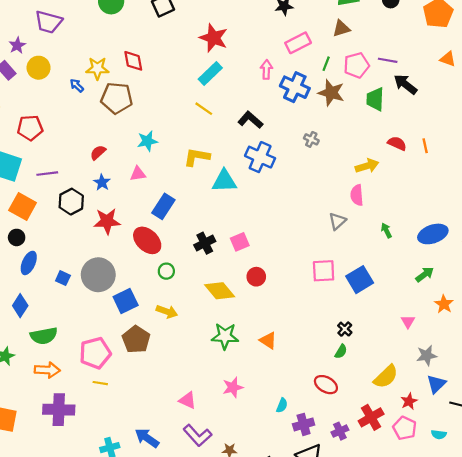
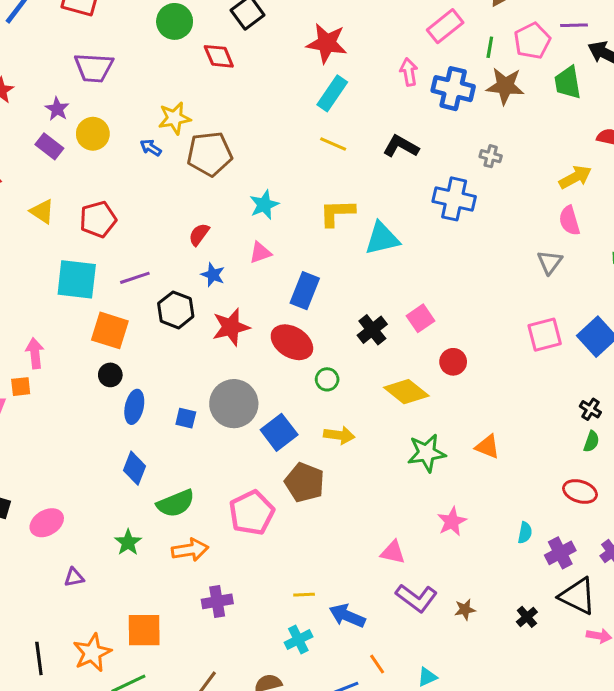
red diamond: (133, 61) -> (219, 56), moved
blue cross: (260, 157) -> (454, 199), moved
yellow line: (100, 383) -> (304, 595), moved
purple cross: (59, 410) -> (217, 601), size x0.7

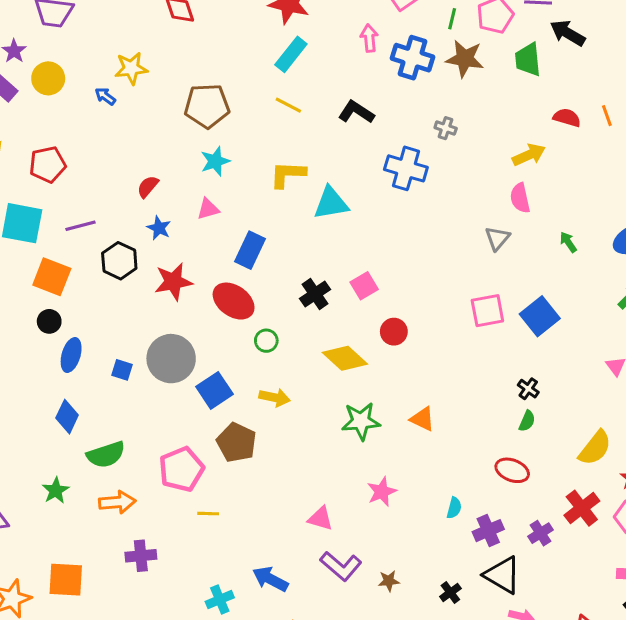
brown pentagon: (210, 154) -> (207, 106), moved
yellow line: (304, 595) -> (208, 514), moved

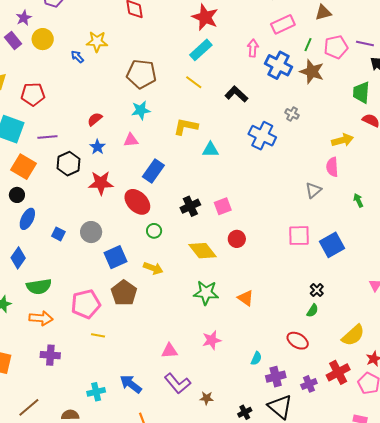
green trapezoid: (528, 60) -> (361, 93), moved
cyan triangle: (331, 203) -> (210, 150), size x0.7
gray circle: (171, 359) -> (91, 232), size x0.7
pink triangle: (320, 519) -> (169, 351), turned -30

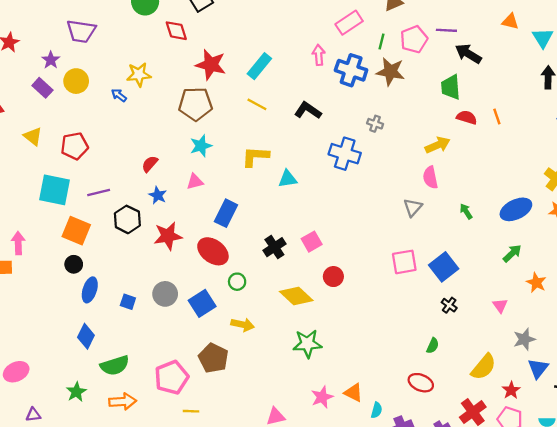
red star: (205, 17) -> (211, 65), moved
blue square: (115, 257) -> (202, 303), moved
black cross: (317, 290) -> (449, 305), moved
orange triangle: (246, 298) -> (353, 393), moved

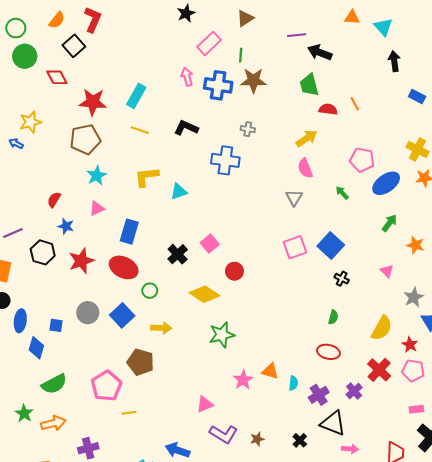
pink pentagon: (414, 39) -> (362, 160), moved, turned -30
blue diamond: (86, 336) -> (36, 348), moved
orange arrow: (123, 401) -> (53, 423), moved

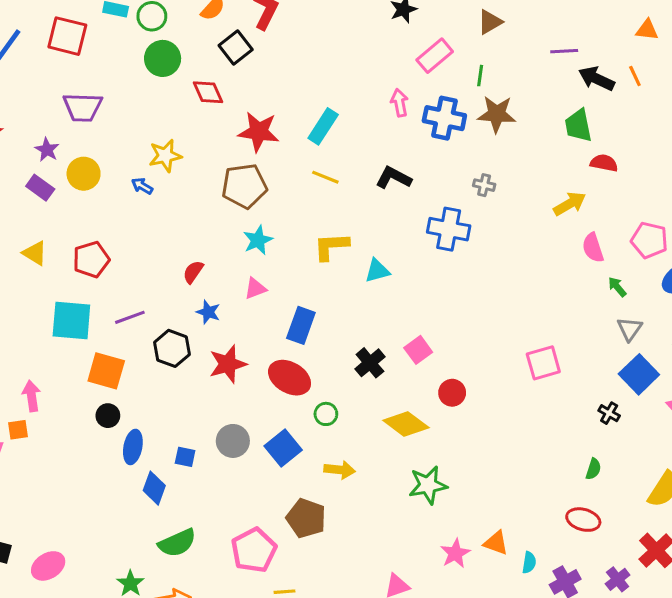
orange line: (355, 104) -> (635, 76), moved
pink semicircle: (305, 168) -> (593, 248), moved
gray triangle: (294, 198) -> (629, 329), moved
blue square: (331, 246) -> (639, 374), moved

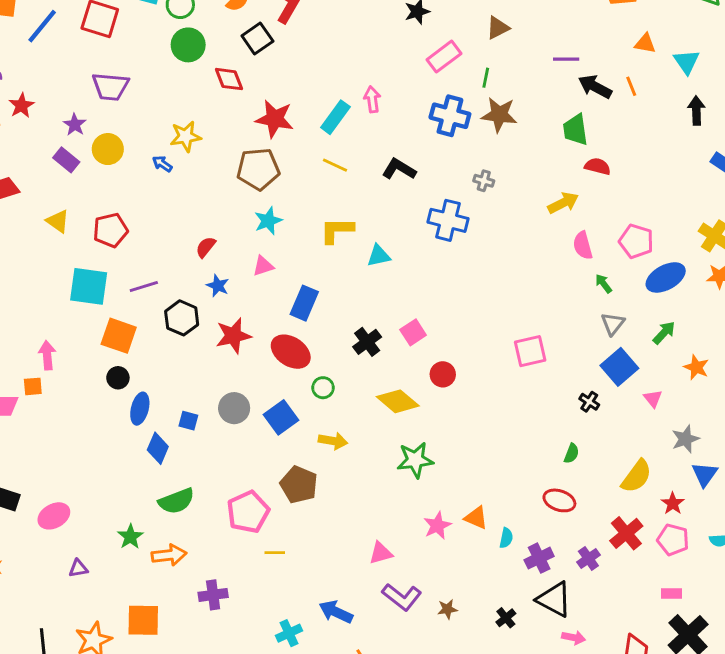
pink arrow: (399, 103) -> (372, 99), moved

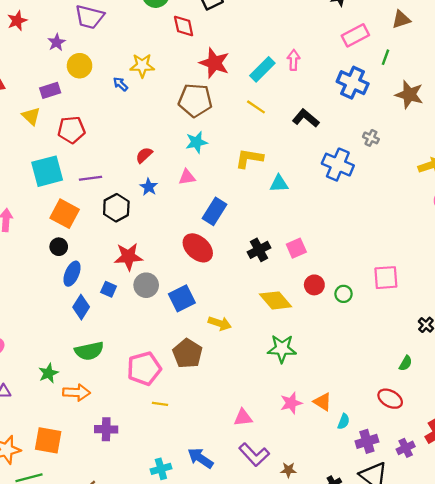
brown star: (499, 115) -> (409, 95), moved
purple rectangle: (66, 160) -> (50, 90), moved, turned -66
cyan square: (89, 286) -> (47, 171), turned -32
red star: (233, 336) -> (128, 257), moved
green circle: (323, 388) -> (344, 294), moved

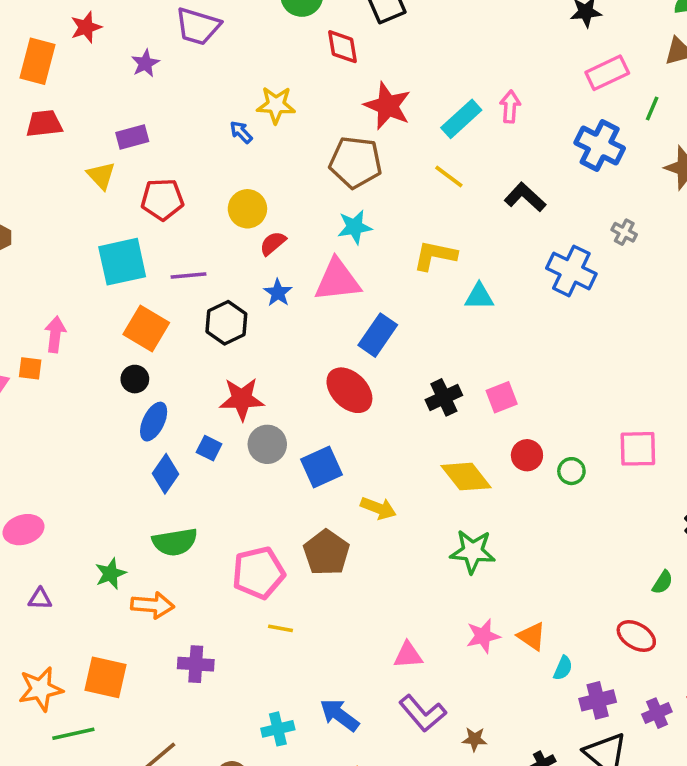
yellow circle: (80, 66) -> (247, 209), moved
pink triangle: (187, 177) -> (337, 280), size x1.8

